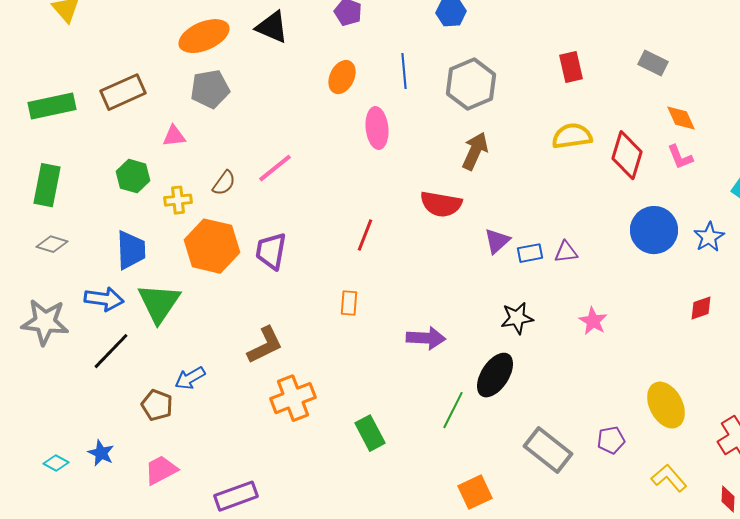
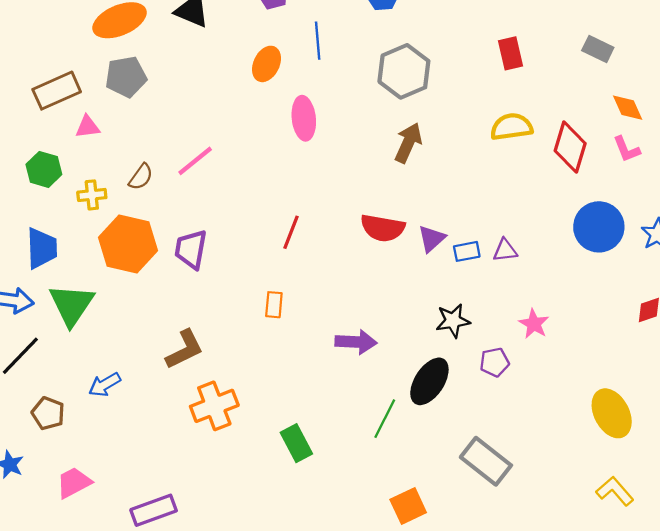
blue line: (404, 71) -> (318, 41), moved
brown rectangle: (123, 92) -> (57, 91), moved
red semicircle: (441, 204) -> (383, 228), moved
brown pentagon: (157, 405) -> (48, 413), moved
purple pentagon: (611, 440) -> (494, 362), moved

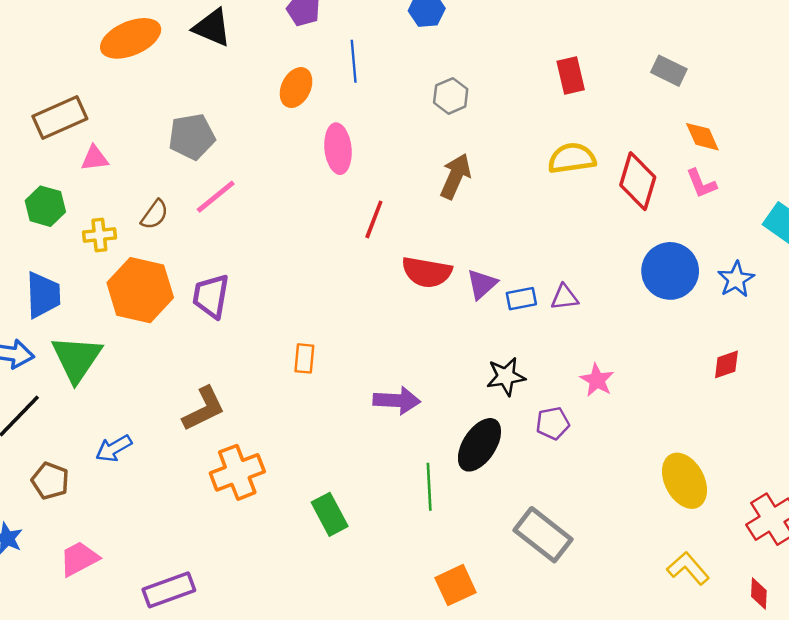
gray hexagon: (404, 71) -> (451, 96), size x0.6
gray pentagon: (126, 77) -> (192, 137), moved
red line: (291, 232) -> (374, 219), moved
green line: (385, 419) -> (429, 487), turned -30

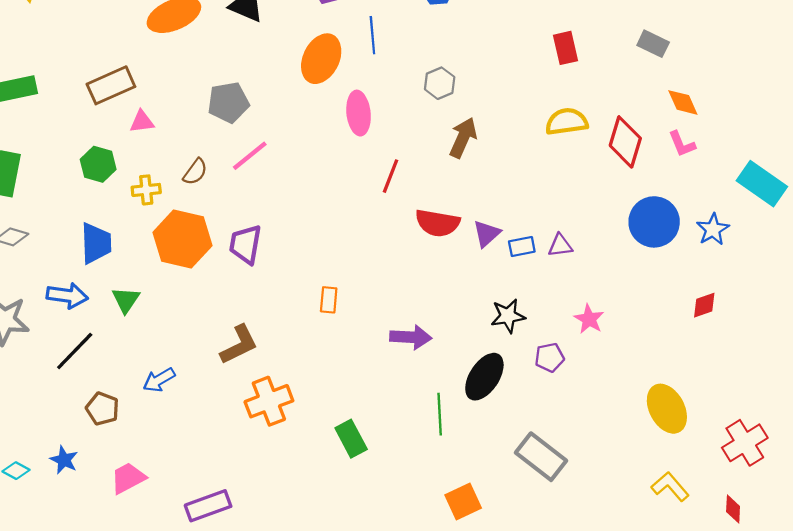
orange ellipse: (296, 88) -> (321, 59), size x1.4
gray hexagon: (451, 96) -> (440, 83), moved
green triangle: (77, 358) -> (126, 300), size x0.6

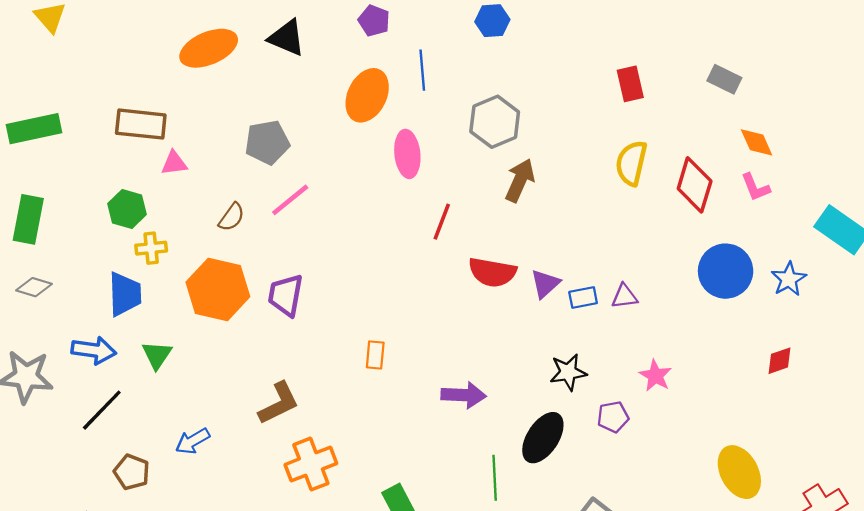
gray hexagon: (440, 83) -> (495, 122), size x1.5
brown rectangle: (111, 85) -> (141, 124), turned 30
yellow semicircle: (567, 122) -> (631, 163), turned -69
yellow cross: (146, 190) -> (151, 248), moved

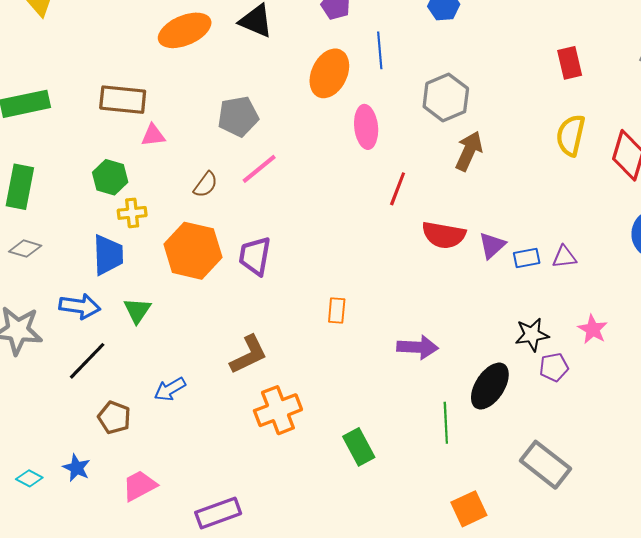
black star: (568, 372) -> (532, 335), moved

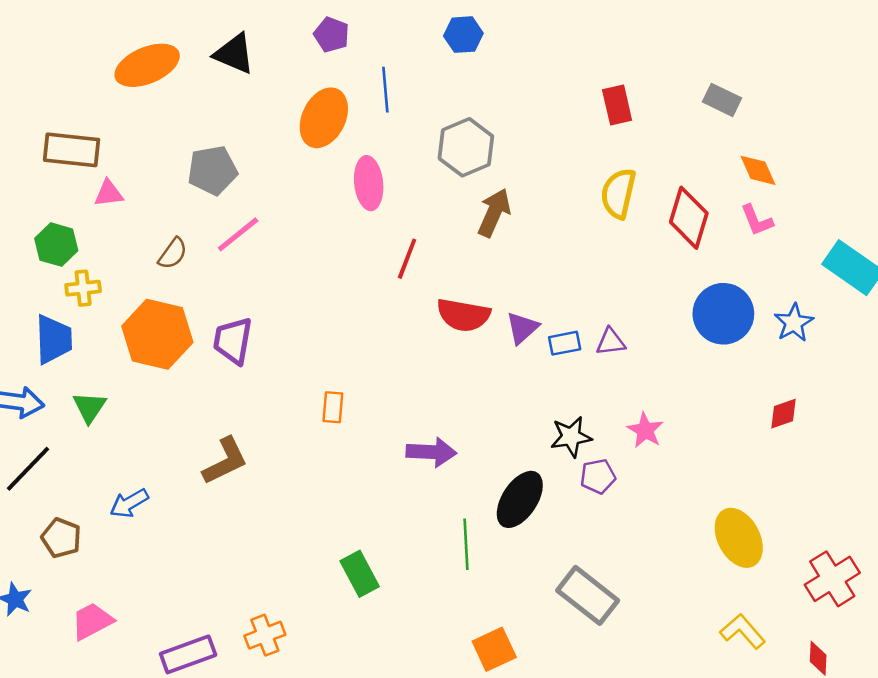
orange cross: (278, 410) -> (265, 635), moved, size x0.7

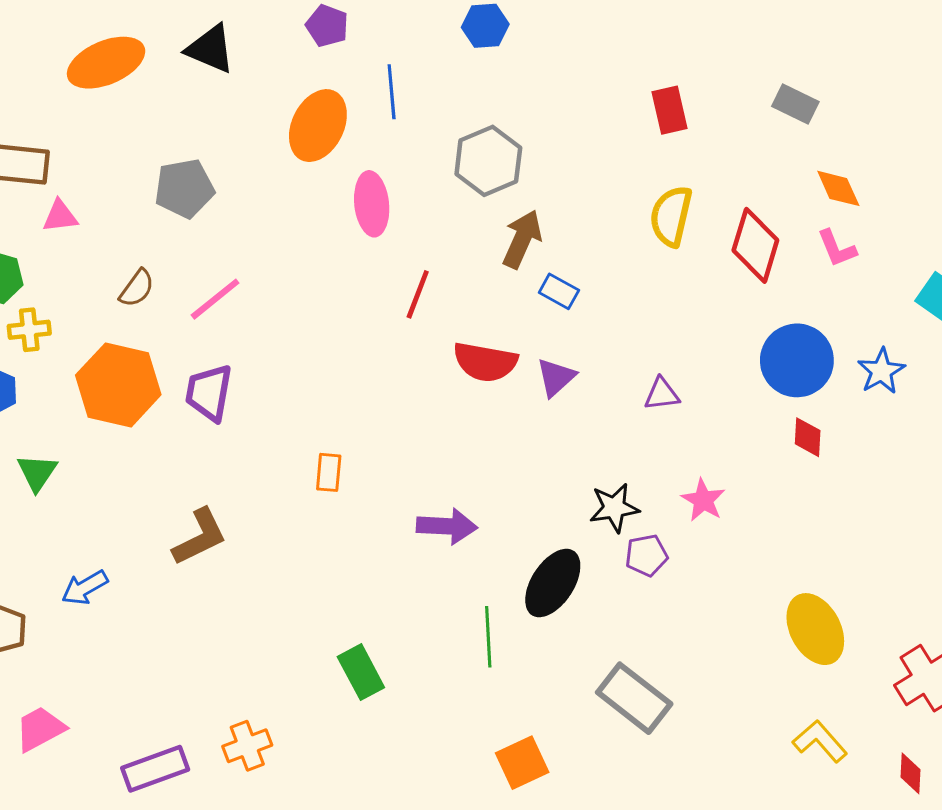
pink line: (238, 234) -> (215, 299), moved
blue rectangle: (565, 343) -> (559, 291), moved, turned 40
red diamond: (784, 414) -> (808, 437), moved, turned -68

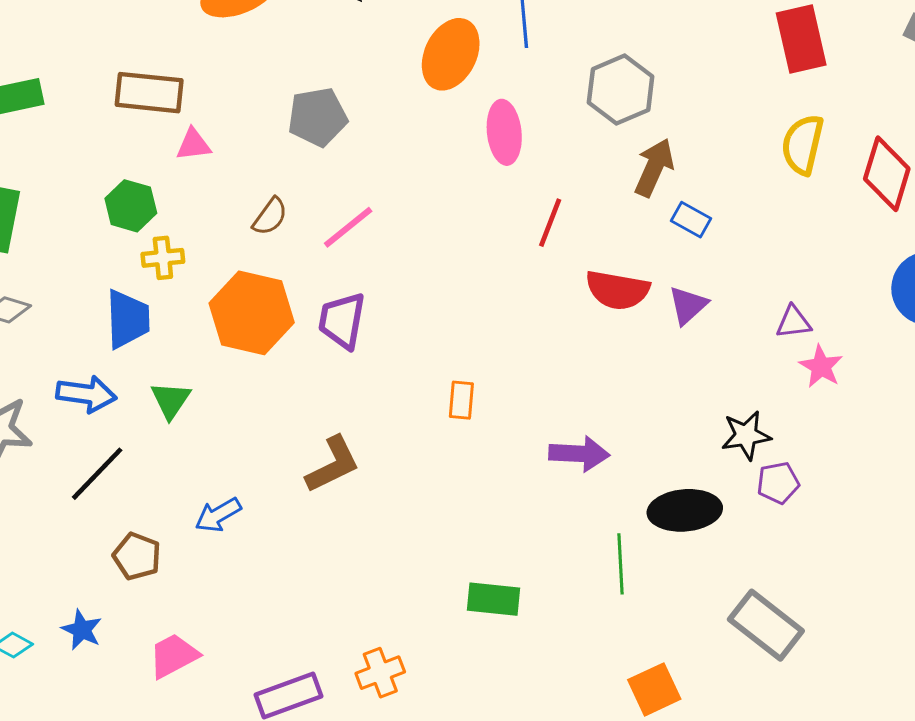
red rectangle: (669, 110) -> (801, 39), size x1.4
pink star: (703, 500) -> (821, 366), moved
black ellipse: (553, 583) -> (685, 510), turned 52
green rectangle: (361, 672) -> (493, 599), turned -56

